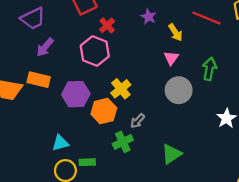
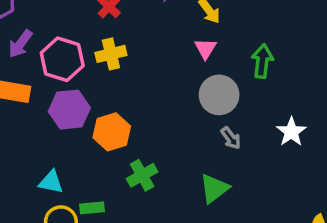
pink hexagon: (95, 51) -> (62, 59), moved
yellow cross: (121, 89) -> (111, 54), moved, turned 30
gray arrow: (137, 121) -> (231, 138), moved, turned -77
cyan triangle: (60, 143) -> (51, 182), turned 30

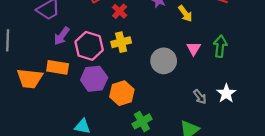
pink triangle: (205, 49) -> (194, 48), moved
gray circle: (219, 95) -> (164, 61), moved
white star: (291, 132) -> (226, 93), moved

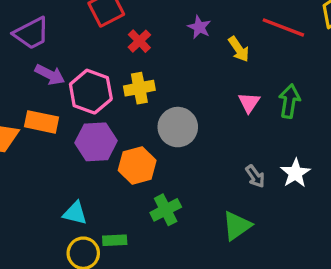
purple arrow: (62, 36) -> (50, 75), turned -102
gray circle: (164, 61) -> (178, 127), moved

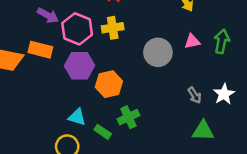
pink triangle: (249, 103) -> (192, 41), turned 42
gray circle: (178, 127) -> (158, 52), moved
cyan triangle: (75, 213) -> (77, 117), moved
green triangle: (237, 226) -> (203, 131), moved, turned 35
green rectangle: (115, 240) -> (103, 132), moved, turned 35

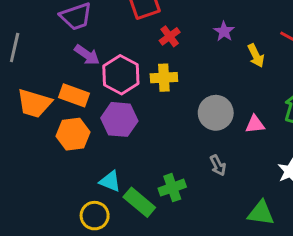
pink triangle: (192, 41) -> (255, 124), moved
orange hexagon: (109, 84) -> (73, 134), moved
gray arrow: (195, 95) -> (218, 165), moved
green rectangle: (103, 132) -> (139, 202), size x1.5

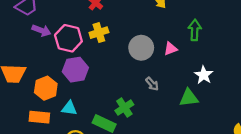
orange rectangle: (74, 95) -> (39, 117), moved
cyan triangle: (110, 181) -> (69, 108), moved
green triangle: (261, 213) -> (189, 98), moved

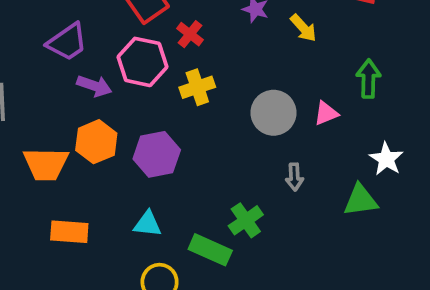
pink hexagon: (68, 38) -> (142, 62), moved
gray arrow: (152, 84) -> (294, 177), turned 40
orange hexagon: (46, 88) -> (96, 142), moved
orange rectangle: (39, 117) -> (69, 232), moved

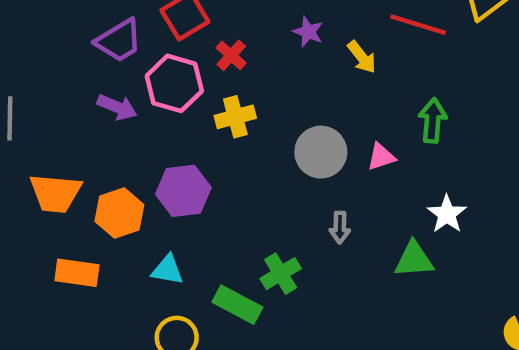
purple trapezoid: (67, 42) -> (119, 41), moved
orange hexagon: (96, 142) -> (119, 213), moved

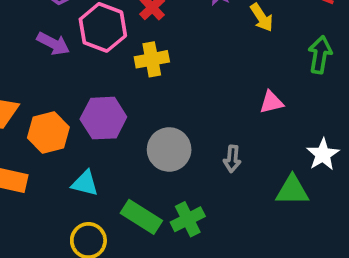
green arrow: (433, 120) -> (320, 55), moved
gray circle: (321, 152) -> (169, 149), moved
green cross: (281, 274) -> (188, 219), moved

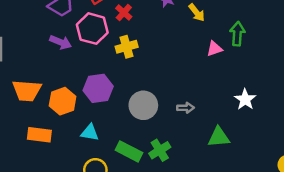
pink triangle: (271, 102) -> (214, 49), moved
gray arrow: (232, 159) -> (186, 108), turned -91
green triangle: (292, 190) -> (219, 137), moved

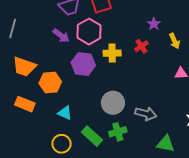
red cross: (124, 13) -> (141, 46), moved
purple hexagon: (98, 88) -> (83, 64), moved
gray arrow: (186, 108) -> (146, 114), size x1.5
green cross: (160, 150) -> (118, 132), moved

